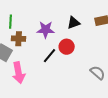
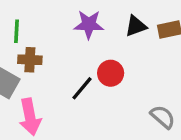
black triangle: (74, 23) -> (136, 26), moved
purple star: (46, 30) -> (89, 24), moved

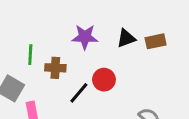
green line: (16, 31) -> (30, 55), moved
brown cross: (30, 60) -> (55, 68), moved

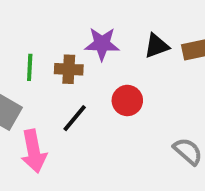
brown cross: (55, 68) -> (69, 69), moved
black line: (79, 93) -> (75, 118), moved

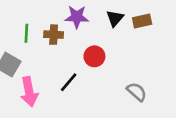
black triangle: (157, 46) -> (115, 18), turned -30
black line: (75, 118) -> (69, 82), moved

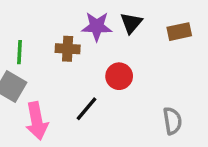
black triangle: (115, 18) -> (131, 23), moved
green line: (26, 33) -> (20, 52), moved
gray semicircle: (137, 92) -> (172, 121), turned 40

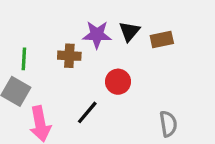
brown rectangle: (179, 32) -> (162, 39), moved

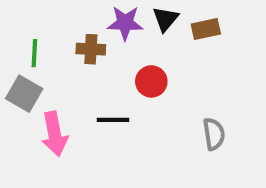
black line: (87, 112) -> (113, 120), turned 50

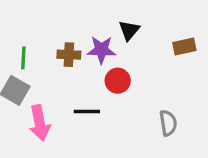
purple star: (125, 23) -> (101, 50), moved
brown rectangle: (206, 29) -> (184, 47), moved

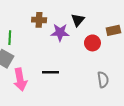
brown cross: (69, 55) -> (39, 20), moved
red circle: (118, 81) -> (92, 43), moved

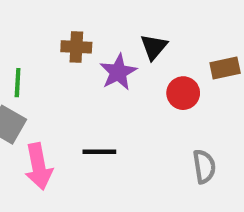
purple star: (60, 32) -> (118, 72), turned -30

